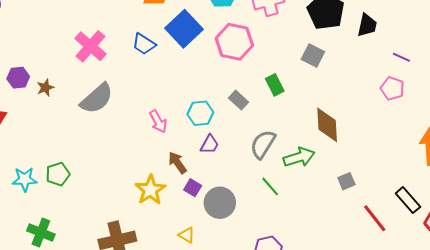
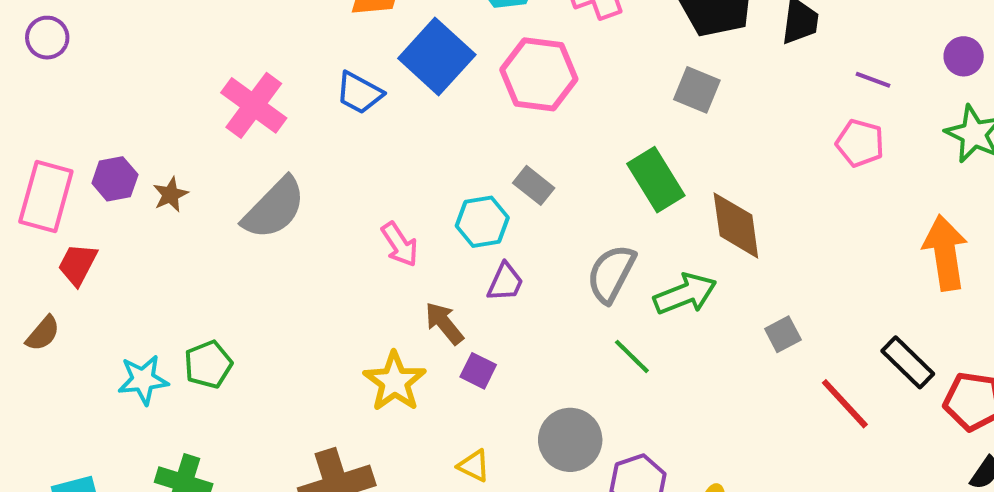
green rectangle: (275, 85) -> (656, 180), moved, size x1.4
gray rectangle: (239, 100) -> (534, 185), moved
gray circle: (220, 203) -> (570, 440), moved

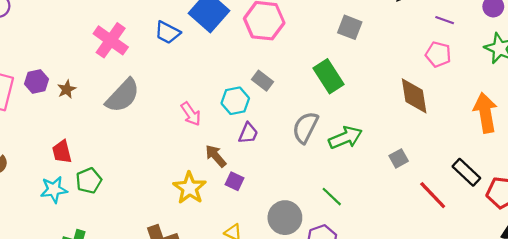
brown diamond: (736, 225) -> (414, 96), moved
red trapezoid: (78, 264) -> (62, 152), moved, turned -40
green line: (632, 356) -> (332, 197), moved

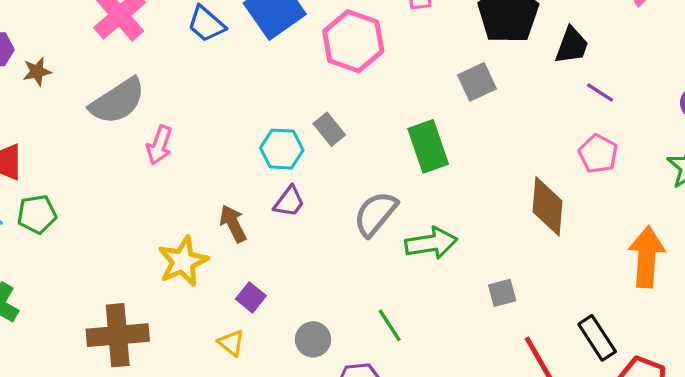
purple line: (445, 20) -> (600, 93), moved
gray square: (350, 27) -> (477, 82), turned 30
pink arrow: (191, 114) -> (159, 145), moved, turned 40
purple square: (235, 181) -> (251, 297), moved
gray circle: (285, 218) -> (313, 339), size x0.7

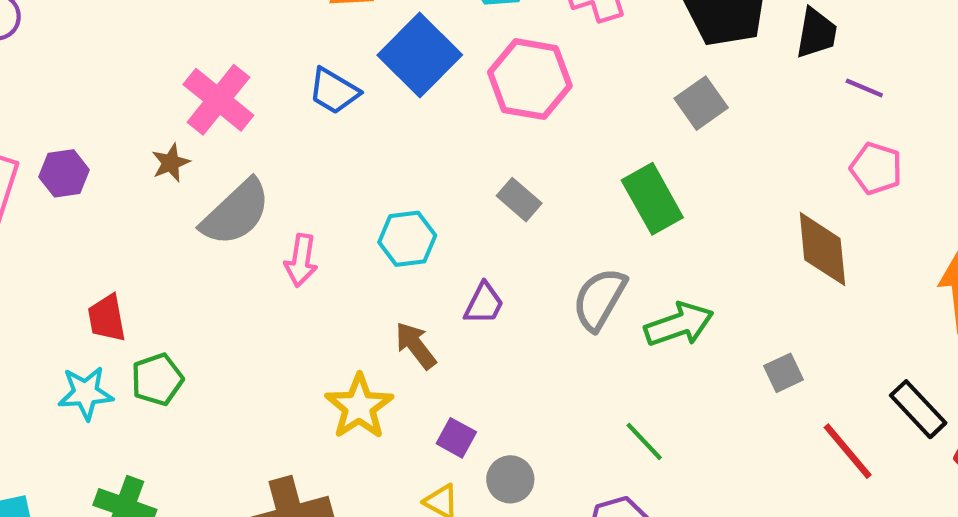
brown star: (37, 72) -> (171, 163), moved
cyan hexagon: (282, 149) -> (407, 239), moved
gray circle: (313, 339) -> (510, 479), moved

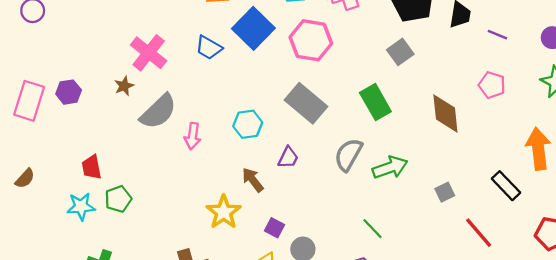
purple line: (864, 88) -> (497, 35), moved
gray rectangle: (519, 200) -> (306, 103), size x1.8
brown diamond: (822, 249) -> (445, 113), moved
black rectangle: (918, 409) -> (506, 186), moved

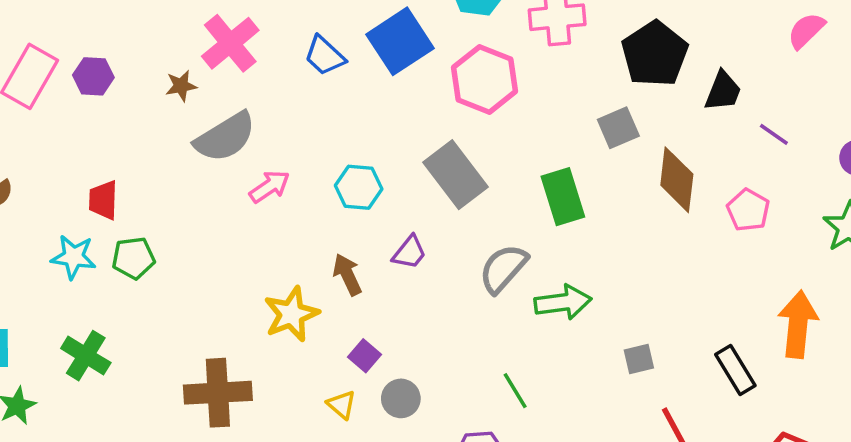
brown diamond: (445, 113) -> (677, 180), moved
pink arrow: (193, 136) -> (269, 187), turned -145

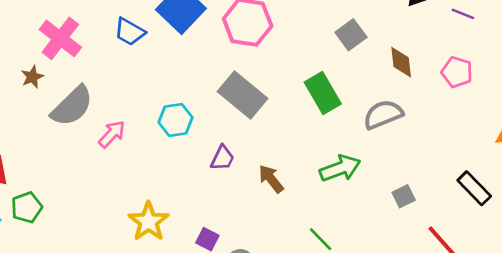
brown diamond: (677, 180) -> (401, 62), size x0.7
gray semicircle: (503, 268) -> (383, 115), moved, turned 39
brown arrow: (347, 275) -> (271, 179), moved

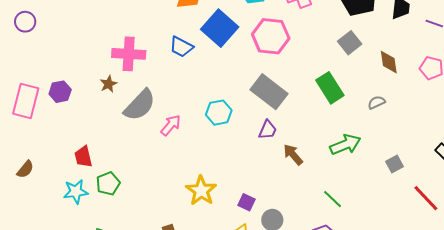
pink cross: (60, 38) -> (129, 54), turned -32
gray semicircle: (383, 115) -> (377, 102), size x0.6
purple trapezoid: (222, 158) -> (268, 130), moved

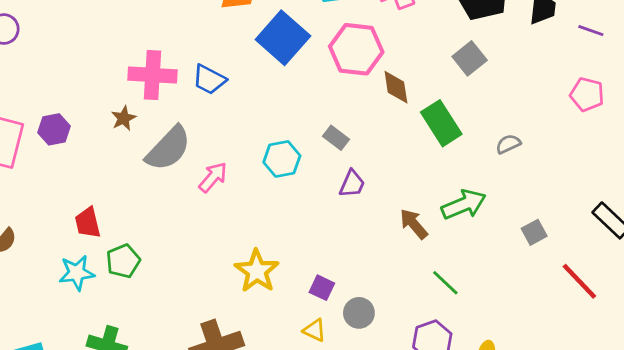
blue trapezoid: (181, 47) -> (209, 80), moved
brown diamond: (389, 62) -> (396, 87), moved
gray rectangle: (269, 92) -> (336, 138), moved, size x0.5
brown arrow: (293, 155) -> (414, 224), moved

